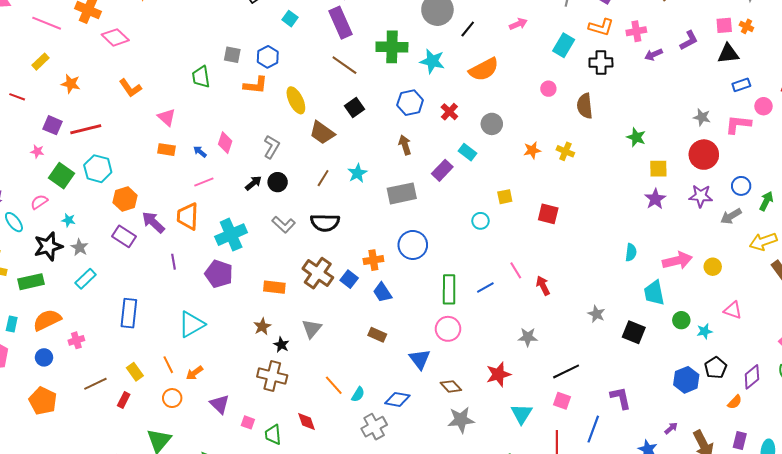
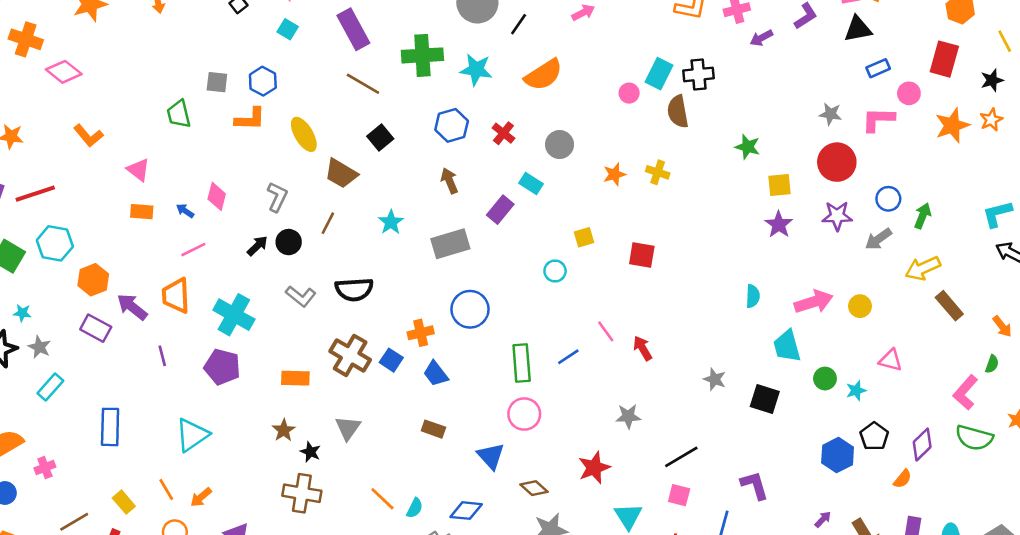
cyan rectangle: (564, 45) -> (659, 74), moved
black cross: (601, 63) -> (699, 74), moved
brown line: (323, 178) -> (328, 223), moved
cyan cross: (231, 235) -> (234, 315), turned -32

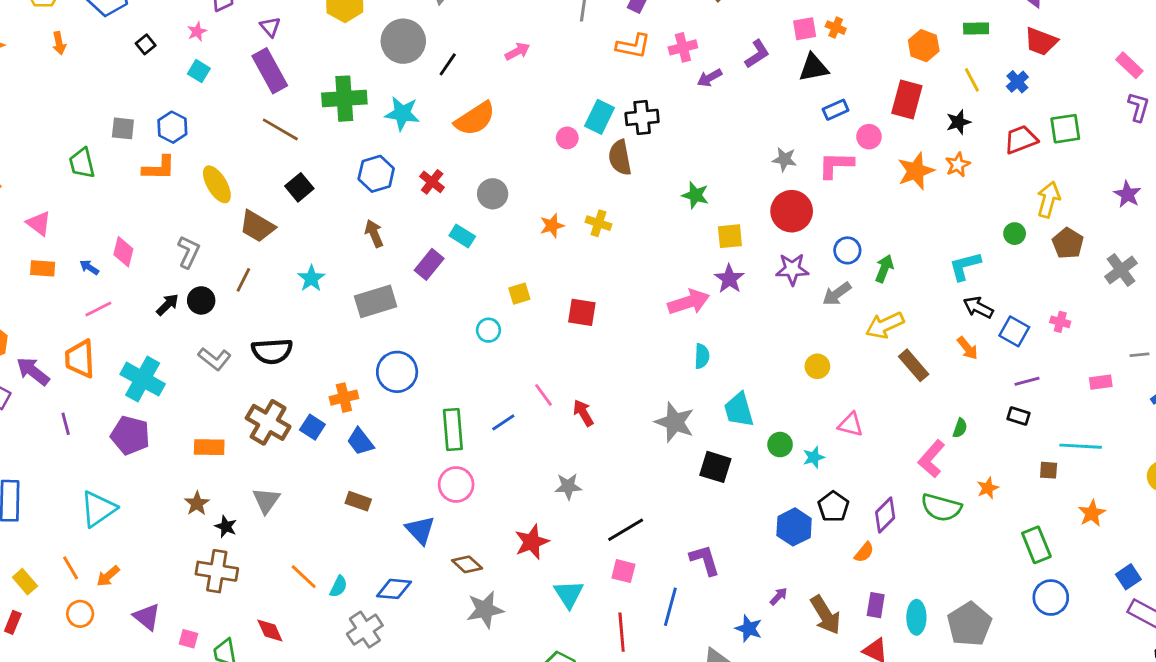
pink arrow: (814, 302) -> (689, 302), moved
orange arrow: (1002, 326) -> (967, 348), moved
gray star: (715, 379) -> (675, 422), moved, size x1.6

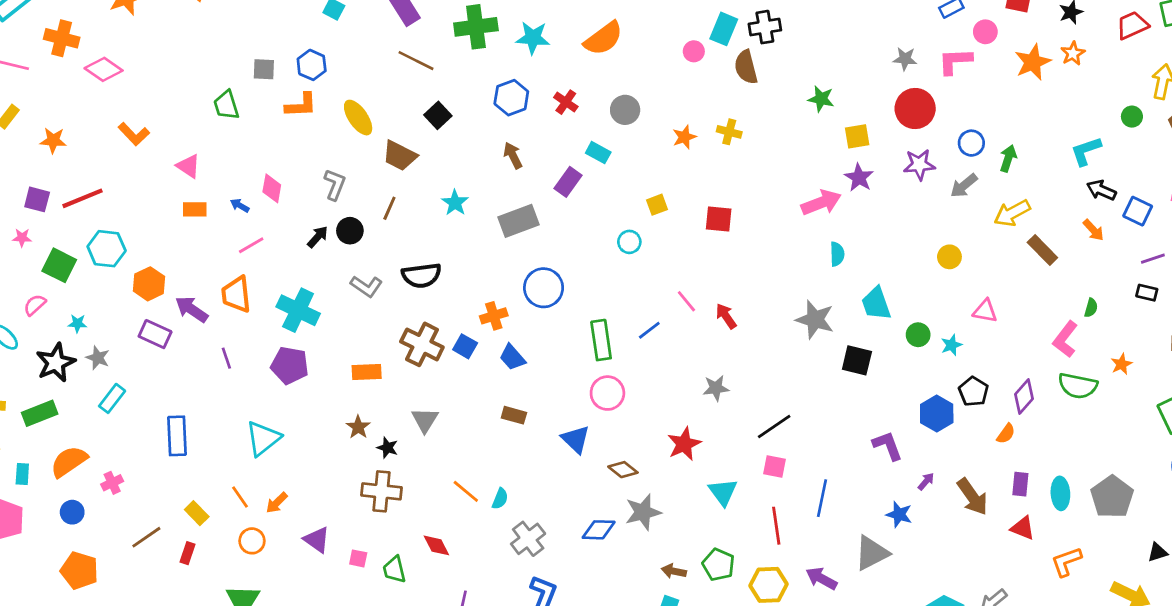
purple L-shape: (705, 560) -> (888, 446), moved
blue diamond: (394, 589) -> (599, 530), moved

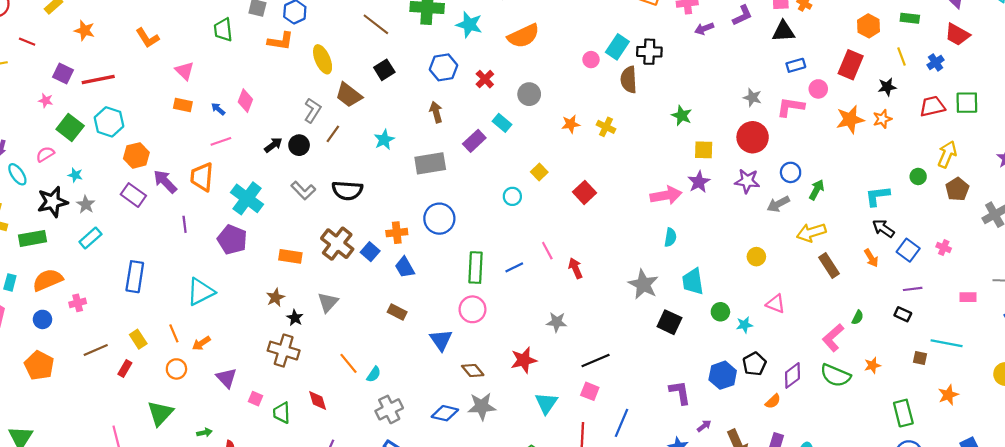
gray L-shape: (335, 185) -> (313, 110), moved
yellow square: (657, 205) -> (539, 172), turned -35
red square: (719, 219) -> (585, 192), turned 30

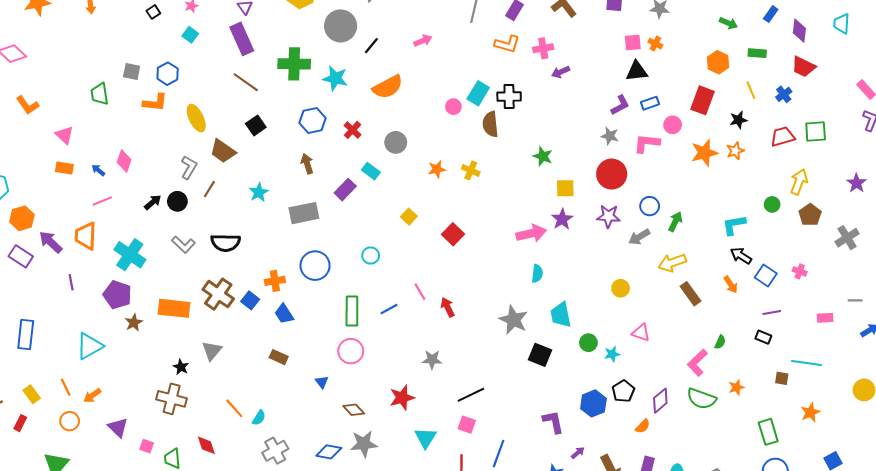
purple L-shape: (742, 15) -> (620, 105), moved
cyan circle: (512, 196) -> (371, 256), moved
orange rectangle: (290, 256) -> (174, 308), size x1.4
brown star: (275, 298) -> (134, 323), moved
blue triangle: (441, 340) -> (322, 382), size x0.6

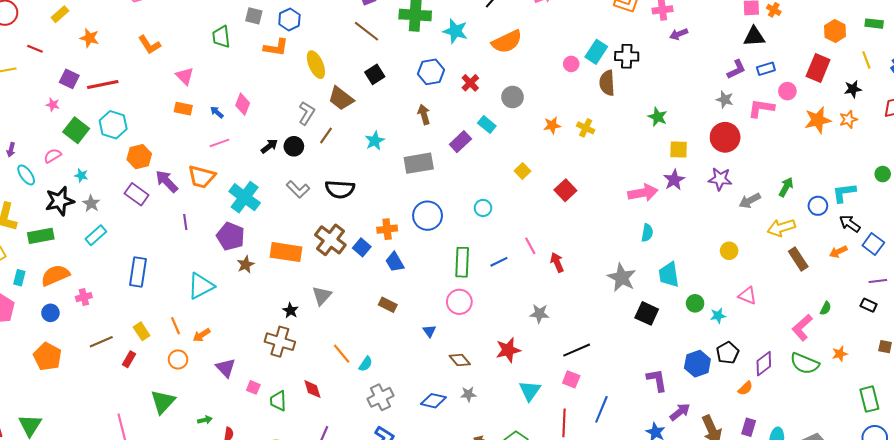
blue circle: (650, 206) -> (818, 206), moved
orange trapezoid: (86, 236) -> (202, 177), turned -80
orange arrow: (731, 285) -> (838, 252), turned 96
gray star: (364, 444) -> (468, 394), size x0.6
purple arrow: (578, 453) -> (680, 412), size x1.5

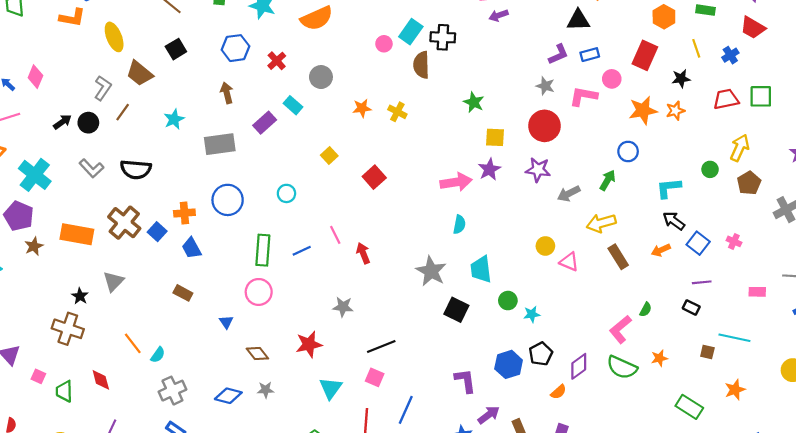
blue circle: (818, 206) -> (628, 151), moved
pink triangle: (747, 296) -> (569, 262), moved
green rectangle: (869, 399) -> (689, 407), turned -45

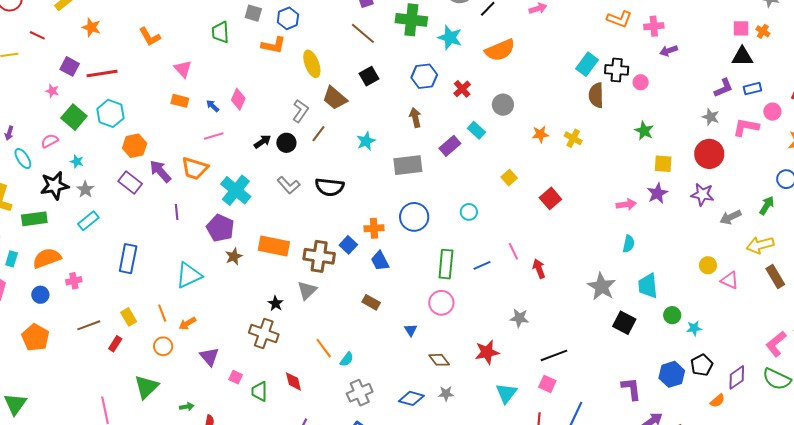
pink circle: (384, 44) -> (641, 82), moved
pink arrow: (456, 182) -> (626, 204), size x0.7
brown cross: (124, 223) -> (319, 256), moved, turned -32

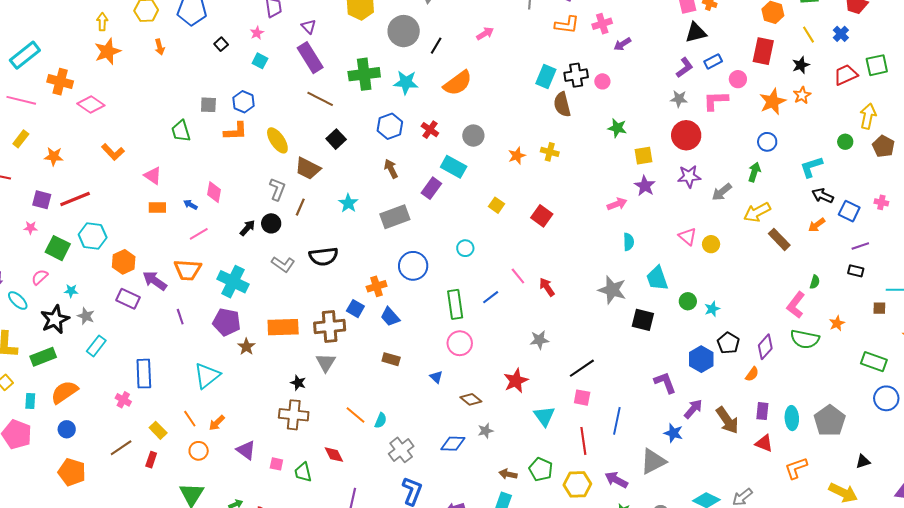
cyan rectangle: (476, 130) -> (454, 167), size x1.4
pink triangle: (730, 280) -> (688, 236), moved, turned 30
pink cross: (74, 281) -> (123, 400), moved, turned -35

